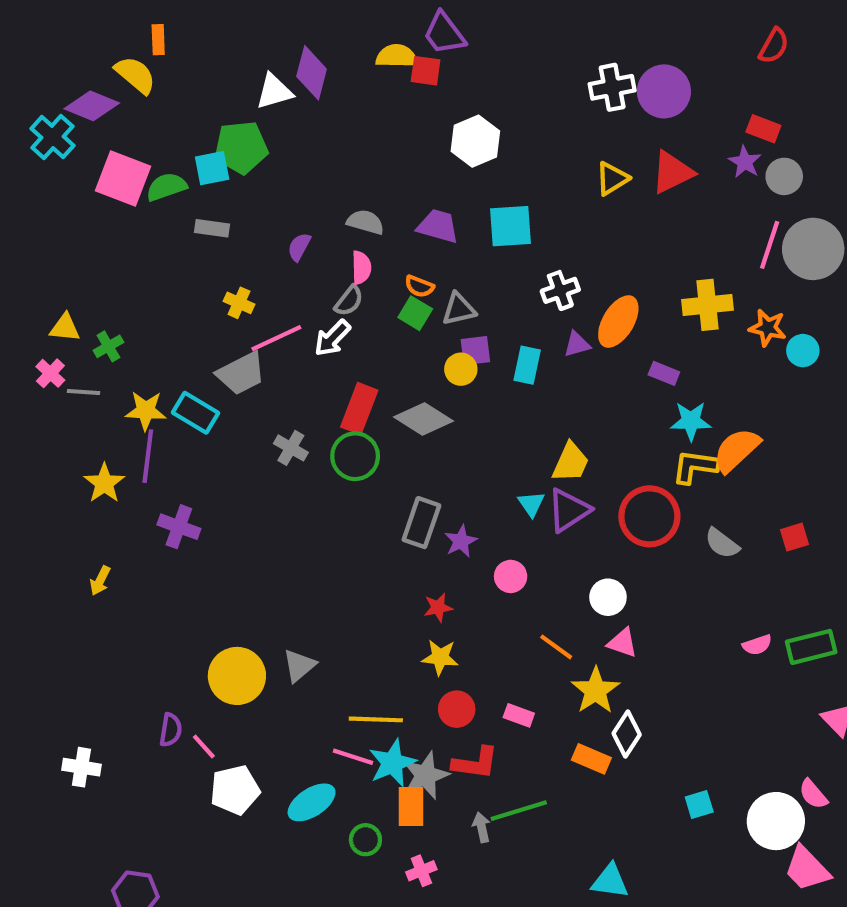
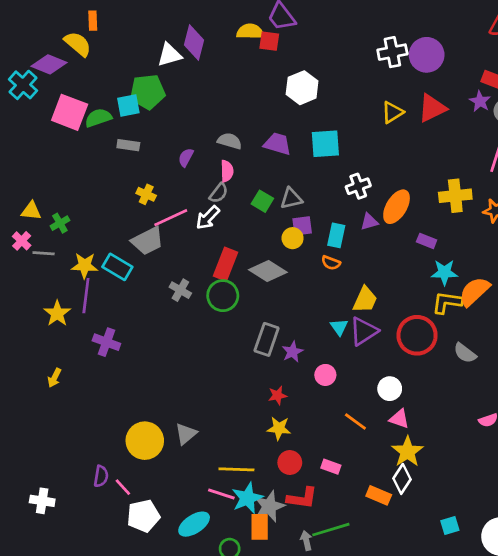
orange semicircle: (419, 286) -> (331, 263), moved
yellow star: (596, 690) -> (407, 452), moved

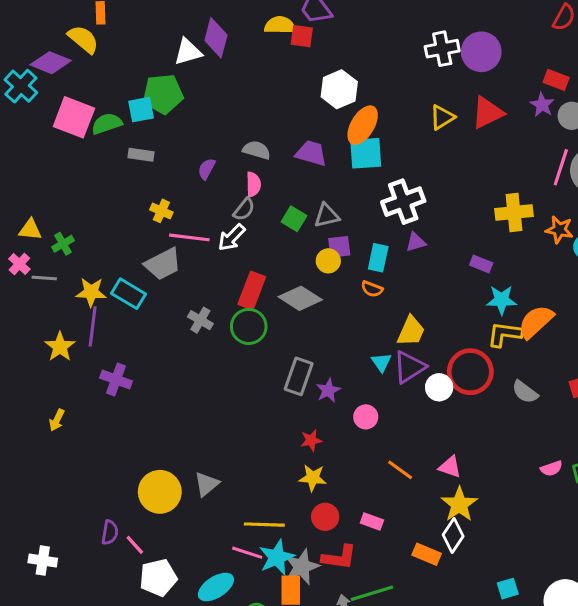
white cross: (358, 186) -> (403, 202), size x1.5
orange ellipse: (397, 207) -> (363, 125), moved
pink line: (171, 218) -> (189, 237), turned 32
white circle: (390, 389) -> (439, 387), moved

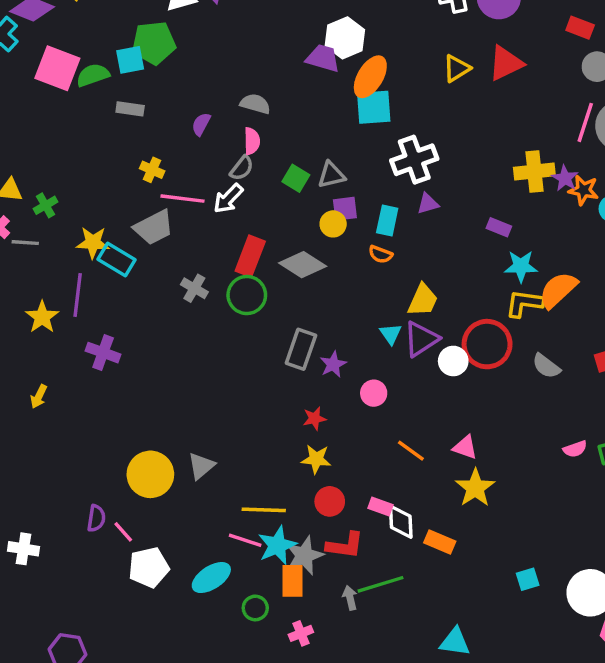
purple star: (542, 105) -> (565, 178), moved
purple trapezoid: (311, 153) -> (323, 58), moved
yellow star: (91, 292) -> (93, 243), moved
white diamond: (453, 536) -> (401, 522), moved, turned -36

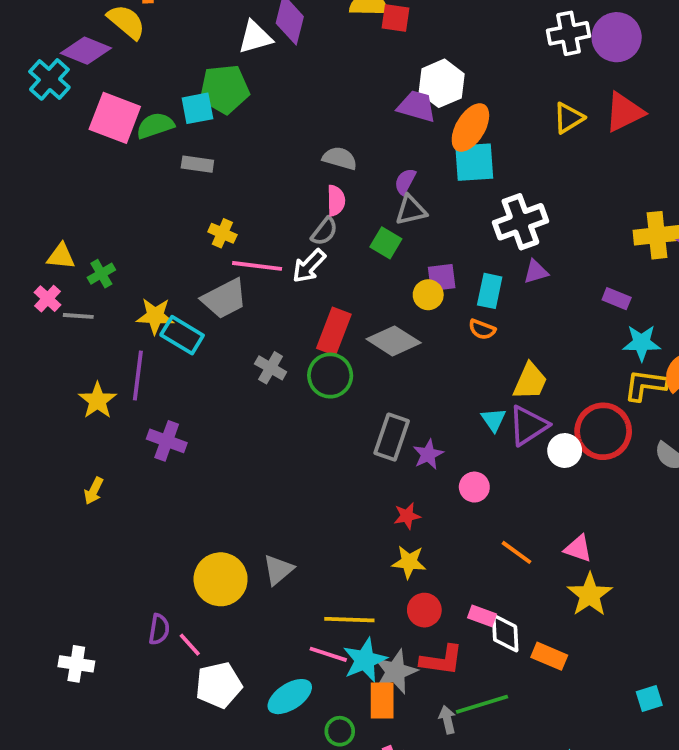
purple semicircle: (201, 124) -> (405, 181), moved
gray triangle: (331, 175) -> (411, 210), moved

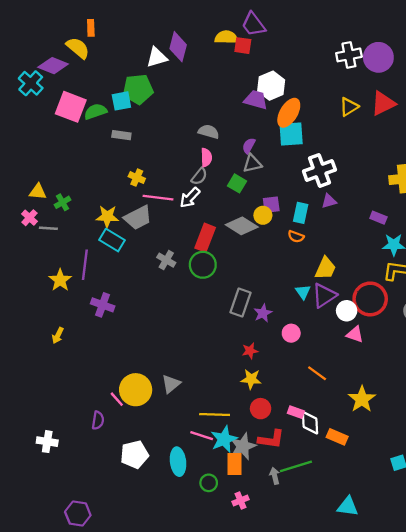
yellow star: (155, 316) -> (107, 216), moved
gray diamond: (394, 341) -> (242, 226), moved
pink triangle: (578, 549) -> (355, 334), moved
pink line: (190, 645) -> (117, 399), moved
cyan ellipse: (290, 697) -> (178, 462), turned -64

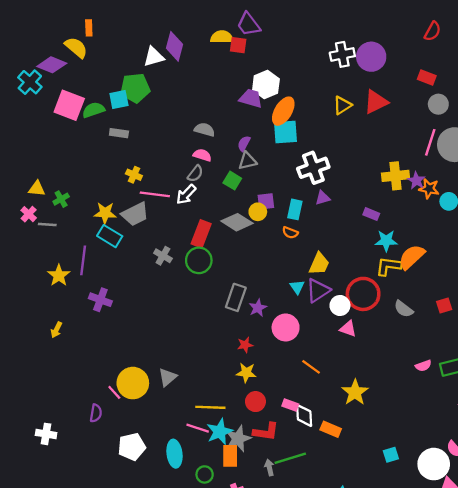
pink semicircle: (206, 158) -> (202, 155), turned -72
pink circle: (291, 333) -> (286, 327), size x1.5

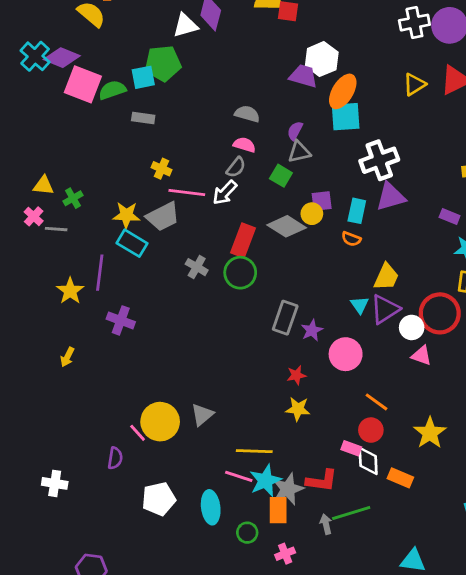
purple diamond: (52, 65) -> (62, 58), moved
purple triangle: (323, 198) -> (391, 197), size x1.6
red circle: (255, 402) -> (371, 430), moved

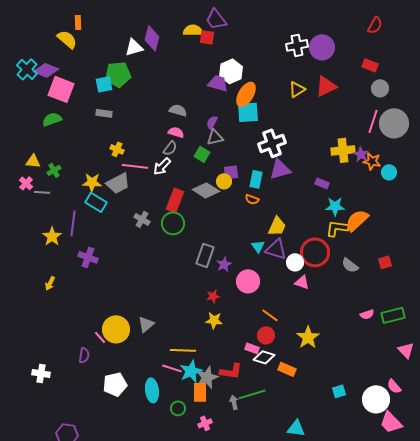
green semicircle: (112, 90) -> (52, 119), moved
purple triangle: (385, 309) -> (276, 249), turned 50
white diamond: (368, 461) -> (264, 357), turned -70

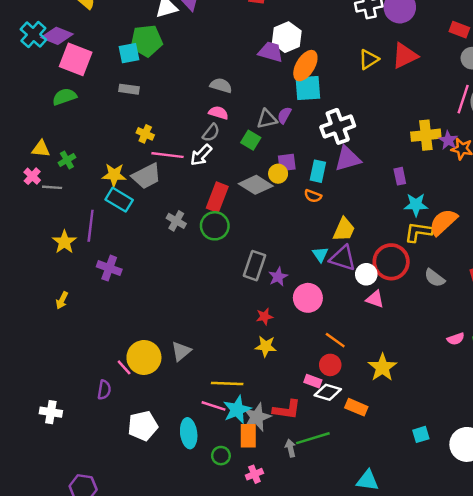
purple semicircle: (212, 122) -> (284, 115), moved
purple rectangle: (322, 183) -> (400, 176), turned 56

